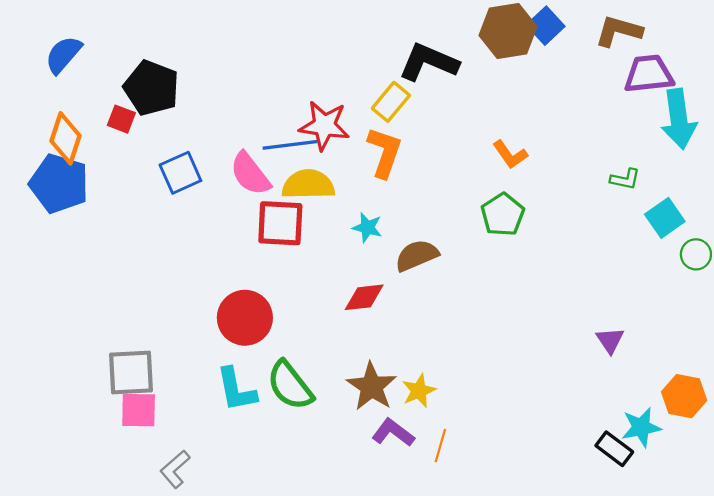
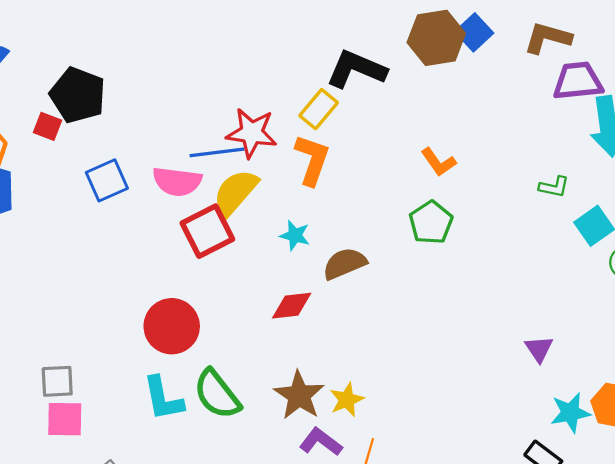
pink semicircle: (250, 174) -> (177, 181), turned -45
yellow semicircle: (308, 185) -> (235, 192), turned -48
red square: (280, 223) -> (207, 231), turned -30
gray square: (131, 373) -> (57, 381), size x0.7
cyan star: (641, 427) -> (570, 413), moved

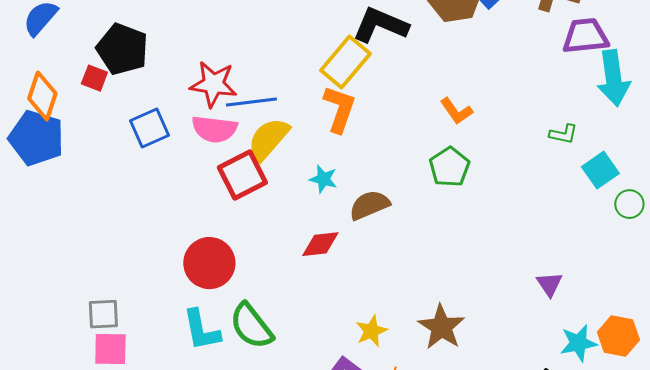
yellow rectangle: (319, 109) -> (345, 62), size x1.4
red star: (252, 133) -> (213, 84), moved
brown star: (299, 395) -> (441, 327), moved

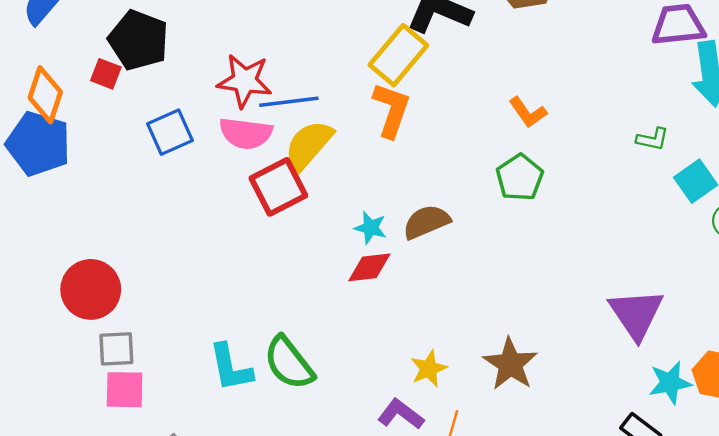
cyan star: (323, 179) -> (370, 228), moved
red circle: (209, 263) -> (91, 289), moved
purple triangle: (549, 284) -> (636, 314), size x1.8

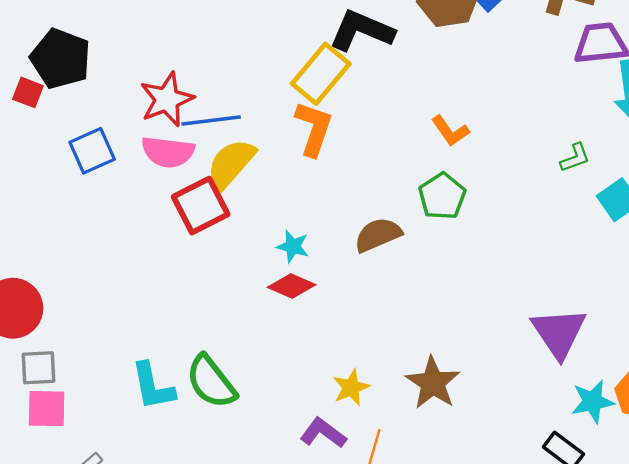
red star: (245, 81) -> (167, 99), turned -30
green L-shape: (653, 139) -> (575, 158), turned -32
brown semicircle: (426, 222) -> (378, 235), moved
red diamond: (369, 267) -> (292, 286), turned 30

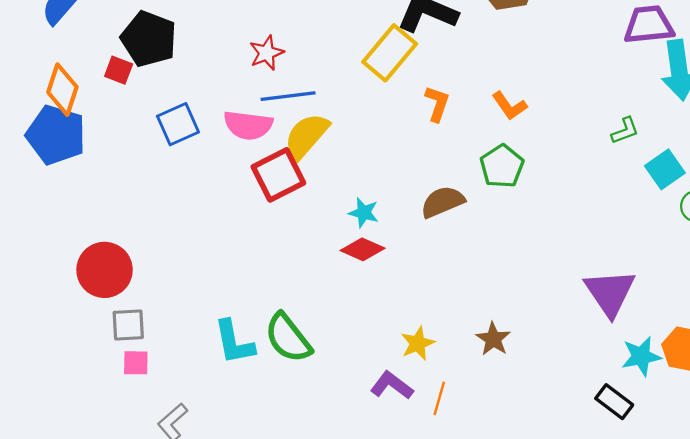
red star: (167, 99) -> (266, 53), moved, size x0.7
orange L-shape: (314, 129) -> (437, 104), moved, size x0.7
brown star: (433, 383) -> (493, 339), size x0.7
pink square: (47, 409) -> (136, 363), size x0.7

